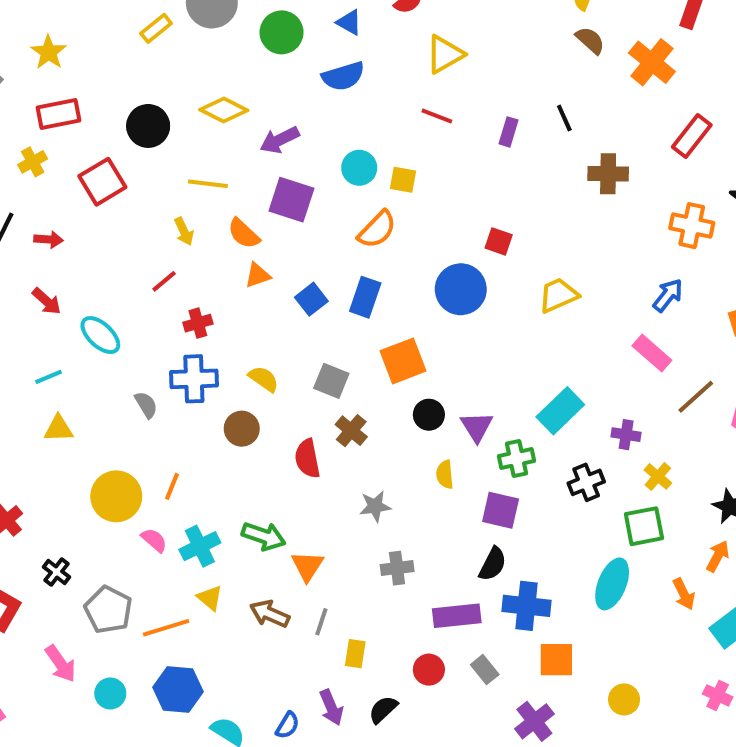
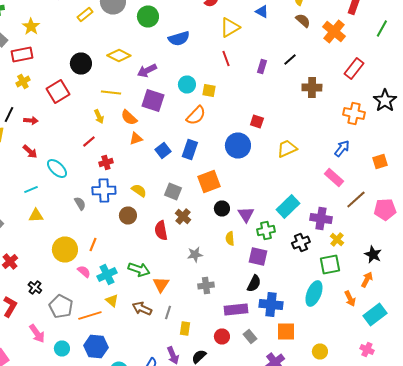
blue triangle: (349, 22) -> (262, 12), moved
red rectangle: (59, 114) -> (22, 54), moved
red line: (437, 116) -> (226, 58), turned 49
black line: (564, 118) -> (290, 60), turned 72
purple cross: (626, 435) -> (321, 218), size x1.5

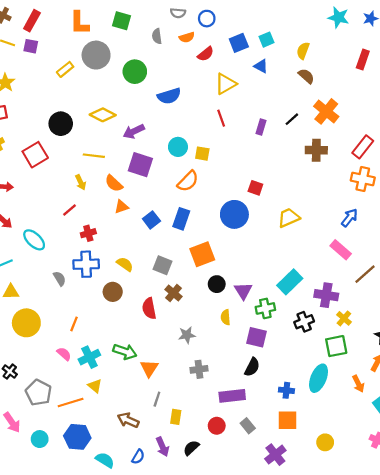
orange cross: (334, 32) -> (326, 111), moved
red rectangle: (354, 68) -> (363, 147), moved
yellow circle: (65, 250) -> (26, 323), moved
blue cross: (271, 304) -> (286, 390), moved, size x0.6
brown arrow: (142, 308) -> (128, 420), moved

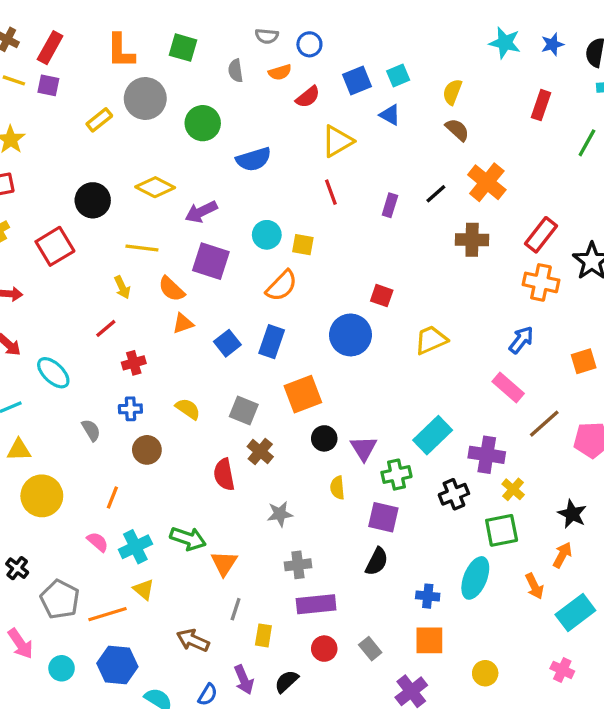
blue cross: (86, 264) -> (130, 409), size x0.6
brown circle: (113, 292) -> (147, 450), moved
purple rectangle: (232, 396) -> (316, 604), moved

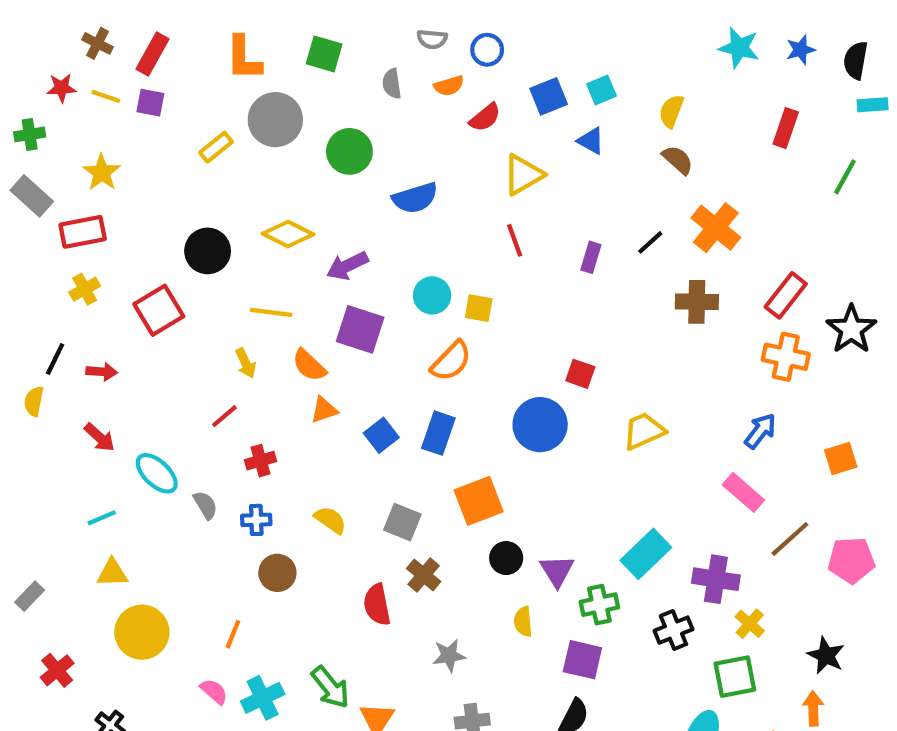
gray semicircle: (91, 430) -> (205, 505), moved
green arrow: (188, 539) -> (330, 687), turned 32
orange arrow: (562, 555) -> (813, 708), turned -30

